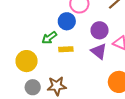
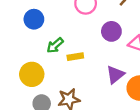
blue circle: (67, 21) -> (34, 19), moved
purple triangle: (99, 51) -> (115, 75), moved, turned 48

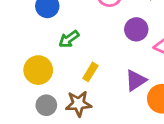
yellow rectangle: (75, 57) -> (90, 72), moved, turned -56

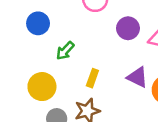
purple triangle: (136, 80) -> (138, 77), turned -50

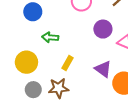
green arrow: (65, 51) -> (50, 37), turned 42

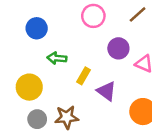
yellow rectangle: (67, 63) -> (83, 76), moved
purple triangle: (103, 69) -> (106, 91), moved

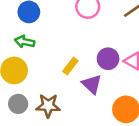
purple circle: (118, 48) -> (108, 59), moved
green arrow: (57, 58) -> (25, 42), moved

